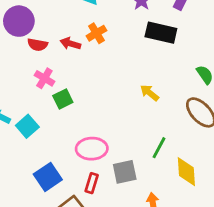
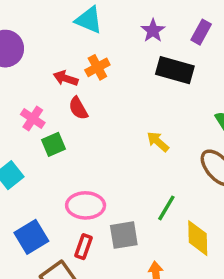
red semicircle: (38, 45) -> (78, 108), moved, turned 48

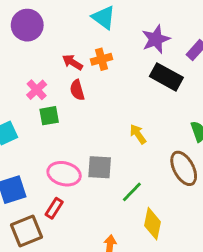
purple star: (153, 31) -> (156, 39), size x1.4
gray square: (124, 235) -> (100, 167), moved

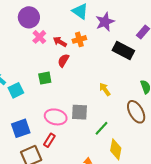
purple star: (156, 39) -> (105, 22), moved
pink cross: (37, 90) -> (39, 37), moved
red semicircle: (77, 90) -> (63, 60), turned 48

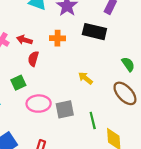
orange cross: (79, 39) -> (58, 38), moved, turned 32
pink ellipse: (56, 117) -> (39, 104), moved
green line: (102, 128) -> (93, 120), turned -42

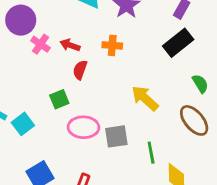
black rectangle: (94, 32) -> (178, 43), moved, turned -55
yellow arrow: (85, 78) -> (145, 98), size x1.5

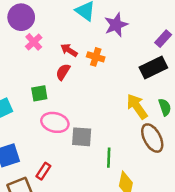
red arrow: (70, 45) -> (69, 50), moved
yellow arrow: (145, 98) -> (137, 107), moved

